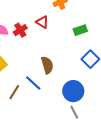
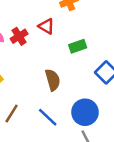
green rectangle: (80, 30) -> (78, 46), moved
blue line: (33, 83) -> (48, 117), moved

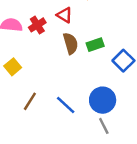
green rectangle: (78, 46) -> (95, 45), moved
brown semicircle: (53, 80) -> (71, 43), moved

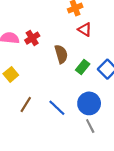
red triangle: (64, 15) -> (85, 29), moved
green rectangle: (95, 45) -> (83, 67), moved, turned -32

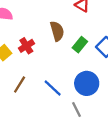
red cross: (32, 38) -> (26, 46), moved
gray line: (90, 126) -> (76, 110), moved

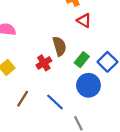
red cross: (26, 46) -> (44, 63), moved
blue circle: (87, 83) -> (88, 85), moved

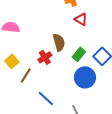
brown line: (23, 99) -> (26, 75), moved
blue line: (55, 102) -> (46, 99), moved

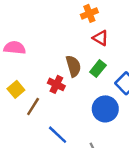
green rectangle: (79, 54) -> (98, 69), moved
red cross: (45, 57) -> (56, 84), turned -32

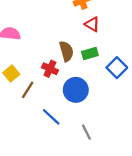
green rectangle: (98, 69) -> (90, 54), turned 35
blue circle: (105, 109) -> (76, 90), moved

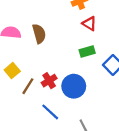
brown semicircle: (66, 51) -> (39, 34), moved
red cross: (50, 69) -> (49, 81), moved, turned 32

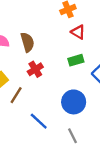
red cross: (49, 81) -> (35, 69), moved
blue circle: (74, 86) -> (74, 102), moved

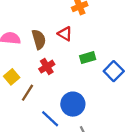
red triangle: (78, 32) -> (65, 34), moved
blue circle: (74, 102) -> (73, 104), moved

